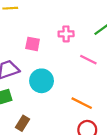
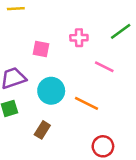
orange line: (82, 103) -> (87, 103), moved
brown rectangle: (23, 123) -> (42, 130), moved

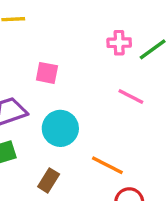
pink cross: (79, 38) -> (119, 43), moved
orange line: (87, 103) -> (107, 165), moved

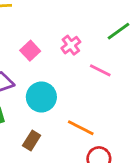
pink cross: (119, 43) -> (71, 45), moved, turned -36
pink square: (47, 73) -> (30, 51), turned 36

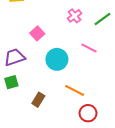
pink cross: (71, 45) -> (75, 16), moved
cyan circle: (41, 97) -> (57, 59), moved

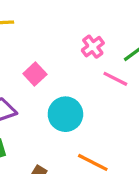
pink line: (89, 48) -> (115, 79), moved

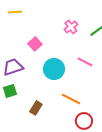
pink line: (115, 79) -> (85, 62), moved

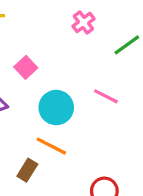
pink cross: (71, 27) -> (83, 22), moved
orange line: (71, 99) -> (51, 146), moved

